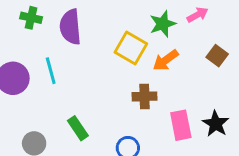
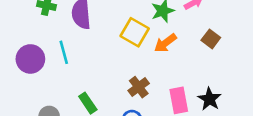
brown cross: (145, 96) -> (139, 87), moved, turned -35

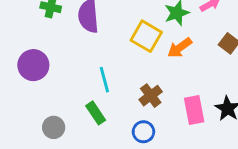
cyan line: (64, 52) -> (104, 80), moved

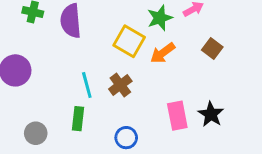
brown cross: (151, 96) -> (120, 85), moved
green rectangle: (96, 113) -> (78, 119), turned 40

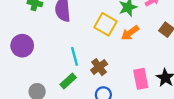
brown cross: (120, 85) -> (99, 67), moved
green rectangle: (78, 119) -> (68, 81), turned 42

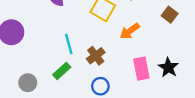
orange arrow: (130, 33) -> (130, 31), moved

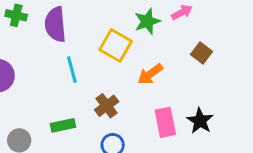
cyan line: (69, 44) -> (72, 70), moved
green rectangle: (62, 71) -> (63, 125), turned 30

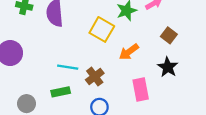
cyan line: (72, 70) -> (68, 67), moved, turned -66
black star: (200, 121) -> (168, 67), moved

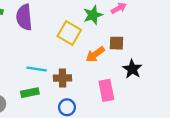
brown square: (169, 35) -> (117, 43), moved, turned -35
brown cross: (95, 77) -> (62, 78), turned 36

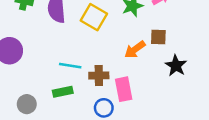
yellow square: (69, 33) -> (94, 17), moved
pink rectangle: (106, 90) -> (124, 89), moved

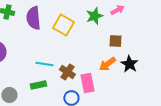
orange arrow: (135, 49) -> (107, 64), moved
brown cross: (99, 76) -> (67, 72), turned 35

